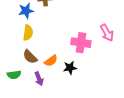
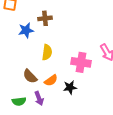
yellow semicircle: (28, 33) -> (47, 52), moved
green semicircle: (14, 75) -> (19, 101), moved

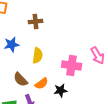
blue star: (26, 30) -> (12, 44), moved

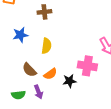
pink cross: (72, 65) -> (87, 66), moved

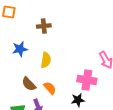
orange semicircle: (50, 74) -> (50, 88), turned -96
black star: (69, 81) -> (78, 100), moved

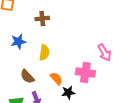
orange semicircle: (50, 88) -> (56, 79), moved
black star: (78, 100) -> (68, 93), moved

